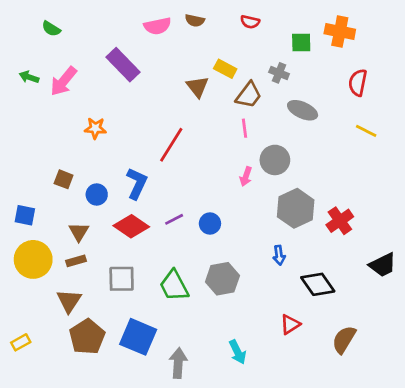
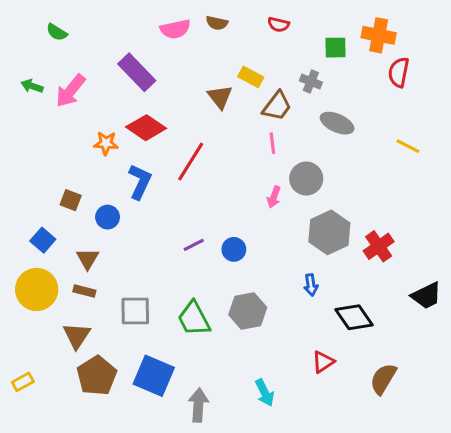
red semicircle: (358, 83) -> (399, 72), moved
blue L-shape: (137, 183) -> (140, 182), moved
blue square: (25, 215) -> (43, 240), moved, turned 30
red diamond: (131, 226) -> (146, 128), moved
brown rectangle: (76, 261) -> (84, 291), turned 30

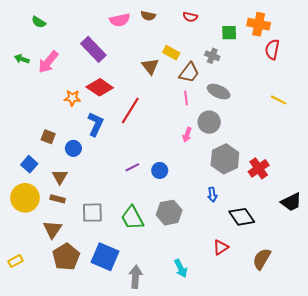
gray ellipse: (337, 123) -> (219, 92), moved

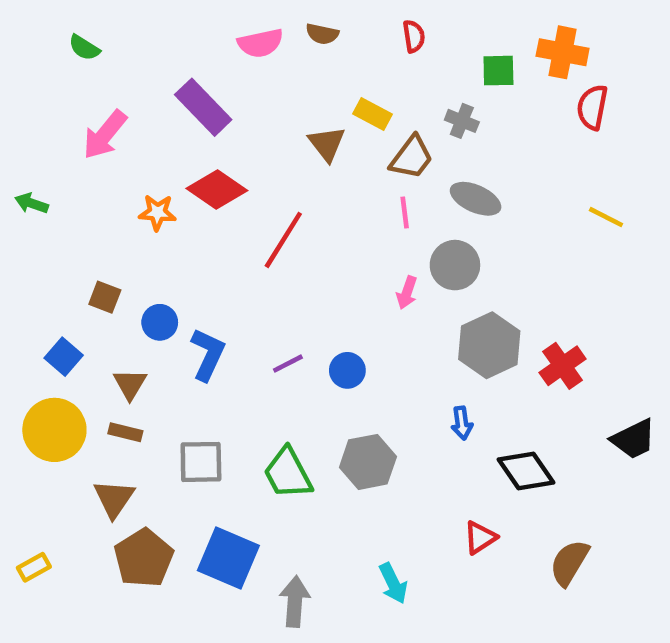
red semicircle: (190, 17) -> (414, 36), turned -112
green arrow: (22, 59) -> (32, 203), moved
blue L-shape: (96, 124) -> (208, 354), moved

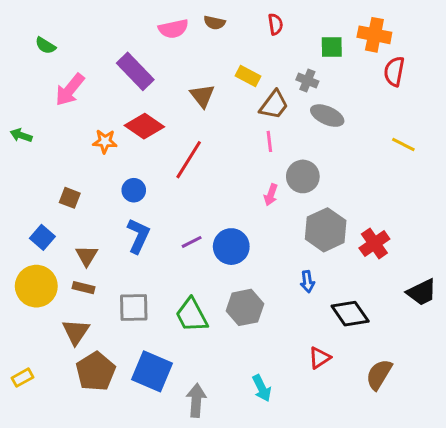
green semicircle: (84, 48) -> (45, 45), moved
brown triangle: (327, 144) -> (202, 96), moved
gray ellipse: (476, 199) -> (327, 116), moved
blue circle: (160, 322) -> (134, 190), moved
blue circle: (347, 370) -> (231, 247), size x1.5

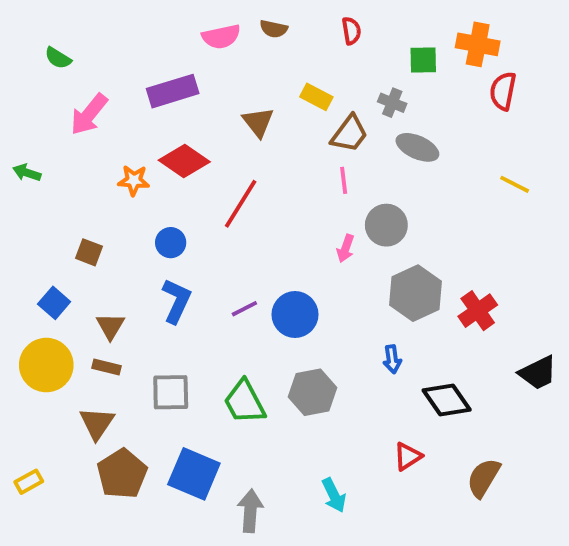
purple rectangle: (135, 71) -> (173, 91), turned -63

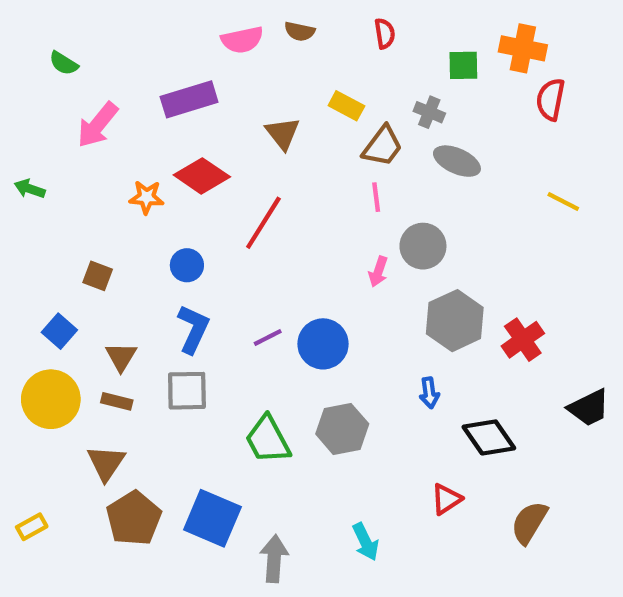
gray square: (171, 392) -> (187, 391), moved

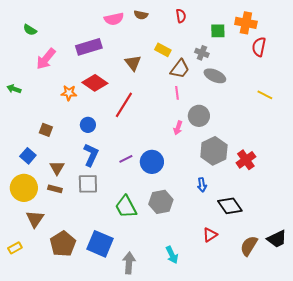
black trapezoid: (589, 408) -> (277, 239), moved
brown triangle: (106, 463) -> (35, 219), moved

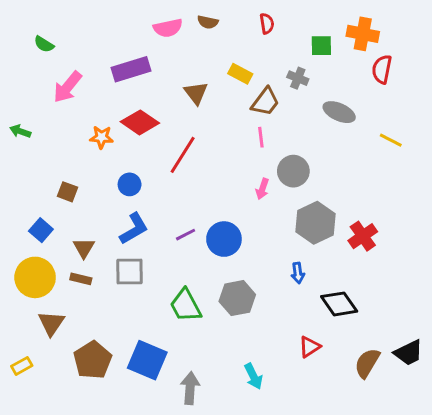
gray ellipse: (215, 76) -> (339, 112), moved
blue L-shape: (91, 155) -> (134, 229), turned 35

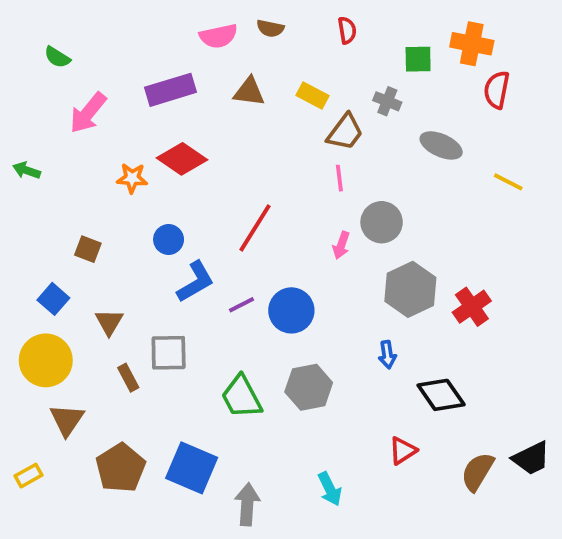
brown triangle: (196, 93) -> (249, 92), moved, turned -45
red line: (183, 155) -> (255, 228), moved
blue L-shape: (134, 229) -> (195, 282), moved
brown rectangle: (81, 279) -> (128, 378), moved, turned 48

